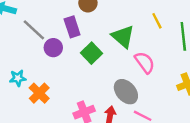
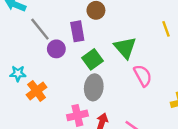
yellow line: (157, 21) -> (166, 29), moved
gray ellipse: (126, 92) -> (94, 87), moved, turned 40

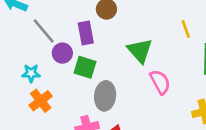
green square: (93, 59) -> (85, 67), moved, turned -36
cyan star: (18, 73) -> (31, 73), moved

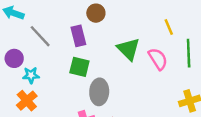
purple circle: (62, 53) -> (14, 58), moved
pink semicircle: (160, 82) -> (158, 59), moved
orange cross: (41, 101) -> (27, 101), moved

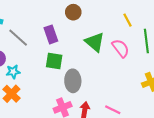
brown circle: (96, 13) -> (73, 12), moved

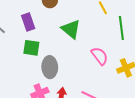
pink semicircle: (121, 48) -> (100, 56), moved

